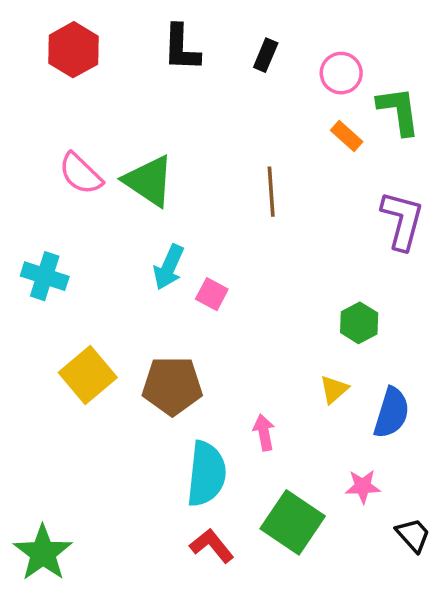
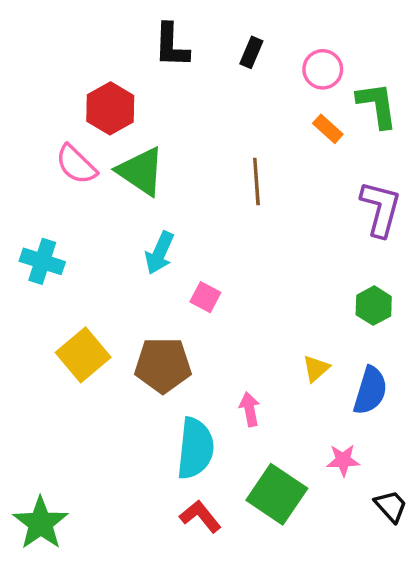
red hexagon: (73, 50) -> (110, 108), moved
pink square: (212, 294) -> (205, 297), moved
green hexagon: (359, 323) -> (374, 306), moved

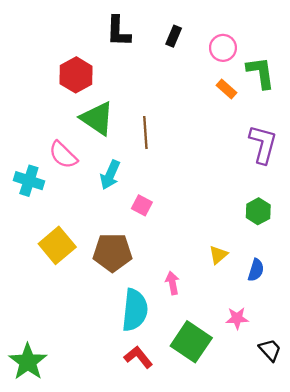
pink semicircle: (76, 165) -> (63, 155), moved
brown line: (256, 182) -> (145, 133), moved
blue semicircle: (370, 391) -> (256, 270), size x0.7

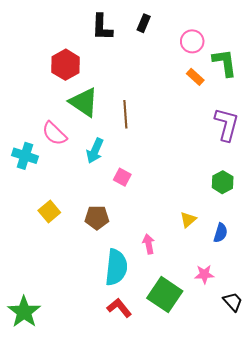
black rectangle: (174, 36) -> (144, 23), moved
yellow square: (57, 245) -> (49, 212), size x0.7
brown pentagon: (112, 252) -> (97, 218), size x0.7

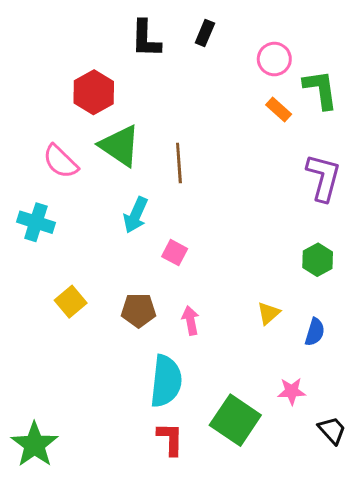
pink semicircle: (54, 134) -> (61, 162), moved
pink arrow: (149, 244) -> (191, 320), moved
red L-shape: (119, 308) -> (170, 439), turned 40

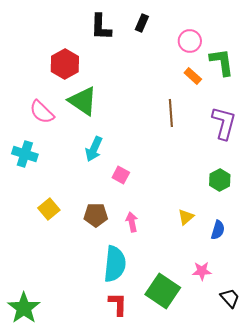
brown line: (179, 163) -> (171, 113), moved

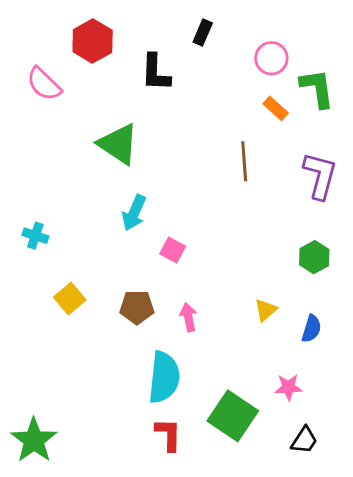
black L-shape: (101, 27) -> (155, 73), moved
red hexagon: (65, 64) -> (93, 41), moved
pink semicircle: (42, 112) -> (44, 84), moved
cyan cross: (25, 154) -> (35, 236), moved, size x0.7
black trapezoid: (230, 298) -> (304, 440), moved, turned 75

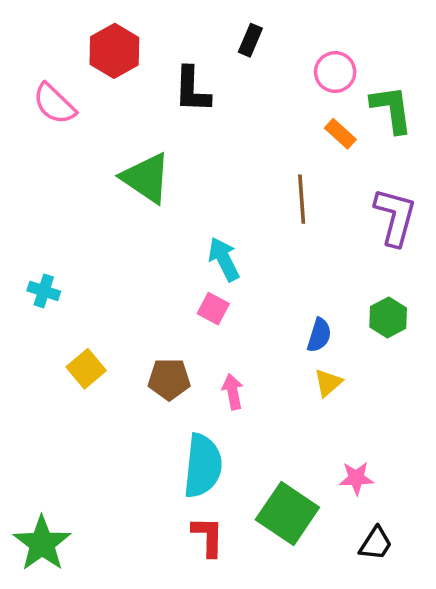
cyan arrow: (134, 213) -> (224, 259), moved, turned 129
blue semicircle: (311, 329) -> (319, 335), moved

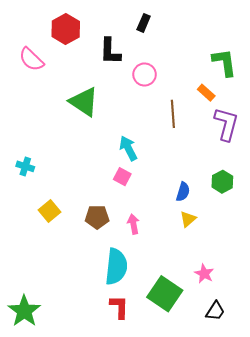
pink circle: (335, 72) -> (145, 75), moved
orange rectangle: (340, 134) -> (206, 93), moved
pink star: (356, 478) -> (204, 274), turned 30

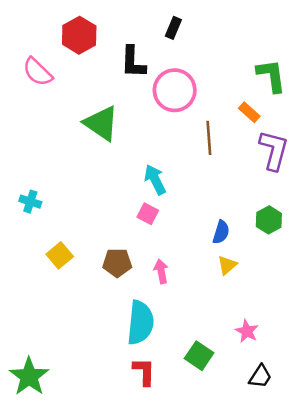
pink circle: (145, 75) -> (175, 90), size x1.5
green square: (165, 294) -> (199, 356), size x0.7

